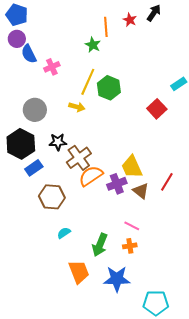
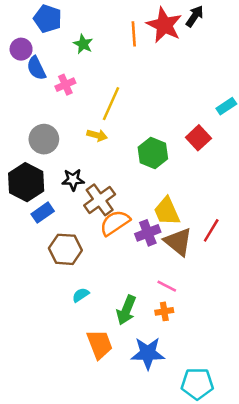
blue pentagon: (17, 15) -> (48, 19), moved
red star: (130, 20) -> (164, 25), size x2.0
green star: (93, 45) -> (83, 44), moved
green hexagon: (109, 88) -> (153, 153), moved
brown triangle: (141, 191) -> (178, 242), size x1.4

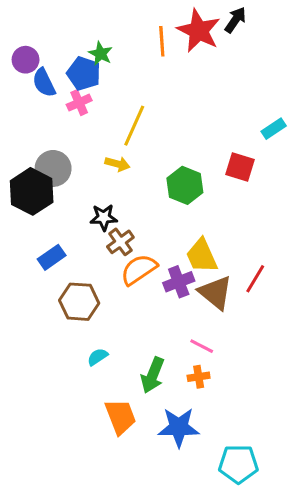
blue pentagon: (48, 19) -> (84, 73), moved
red square: (198, 138) -> (240, 167), turned -30
black star: (73, 180) -> (104, 217), moved
black hexagon: (26, 182) -> (32, 191), moved
brown cross: (100, 200) -> (120, 242), size x0.7

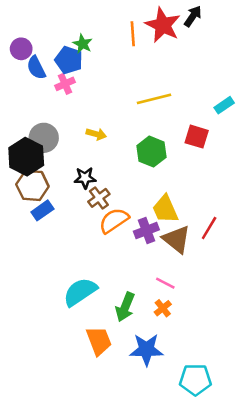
yellow line: (134, 126) -> (154, 99), moved, turned 52
brown hexagon: (79, 302) -> (32, 185), moved
cyan semicircle: (98, 357) -> (80, 292), size x2.0
orange cross: (199, 377) -> (163, 308), turned -30

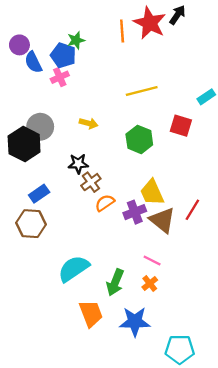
green star: (83, 44) -> (76, 40), turned 30
brown hexagon: (32, 185) -> (31, 224), moved
orange semicircle: (114, 220) -> (105, 203), size x0.7

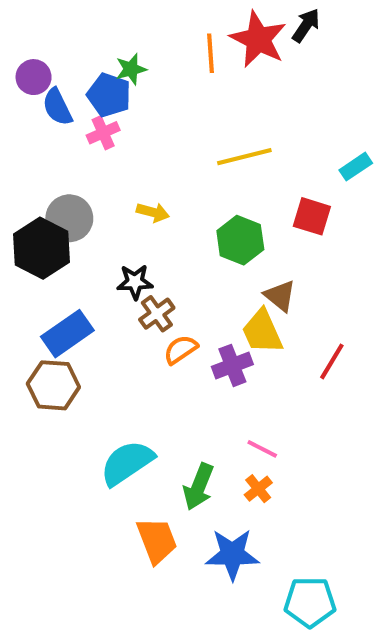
blue rectangle: (39, 194) -> (67, 334), size x1.4
brown triangle: (162, 220) -> (280, 296), moved, size x0.7

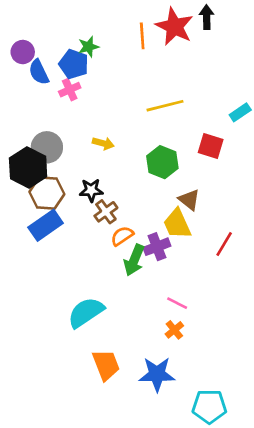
black arrow: (306, 25) -> (207, 17), turned -35
brown hexagon: (53, 385) -> (47, 193), moved
green arrow: (199, 487) -> (134, 260), moved

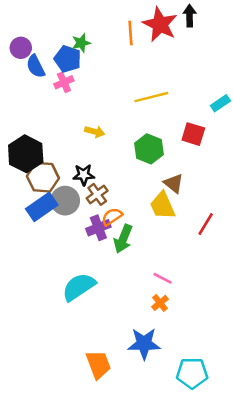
gray circle: (47, 147) -> (65, 201), moved
purple cross: (157, 247) -> (98, 228), moved
orange trapezoid: (106, 365) -> (98, 365), moved

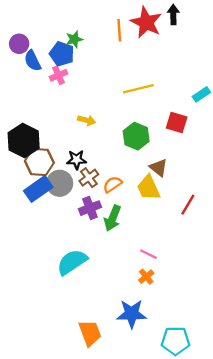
orange semicircle: (112, 217) -> (112, 184), moved

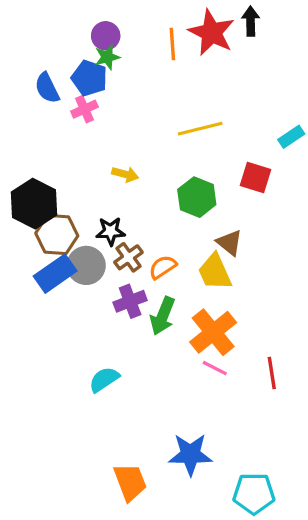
purple circle: (19, 44) -> (106, 36), moved
red line: (188, 205) -> (272, 373), moved, turned -40
cyan semicircle: (72, 262) -> (104, 379), size x0.7
orange cross: (146, 277) -> (213, 332), moved, size x2.0

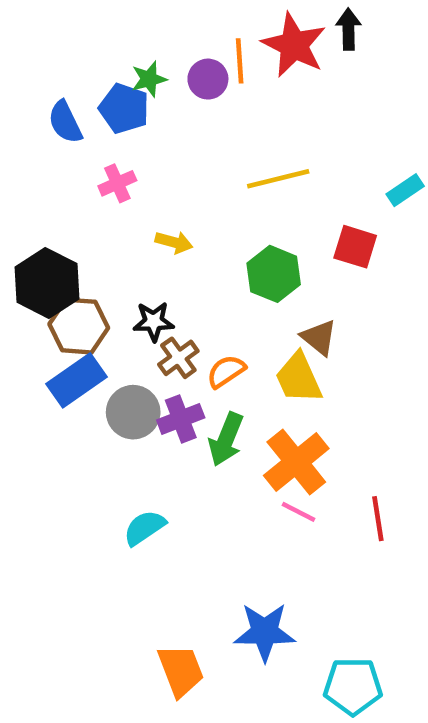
purple circle: (106, 36) -> (208, 79), moved
pink cross: (84, 109) -> (117, 183), moved
gray circle: (86, 265) -> (133, 412), moved

